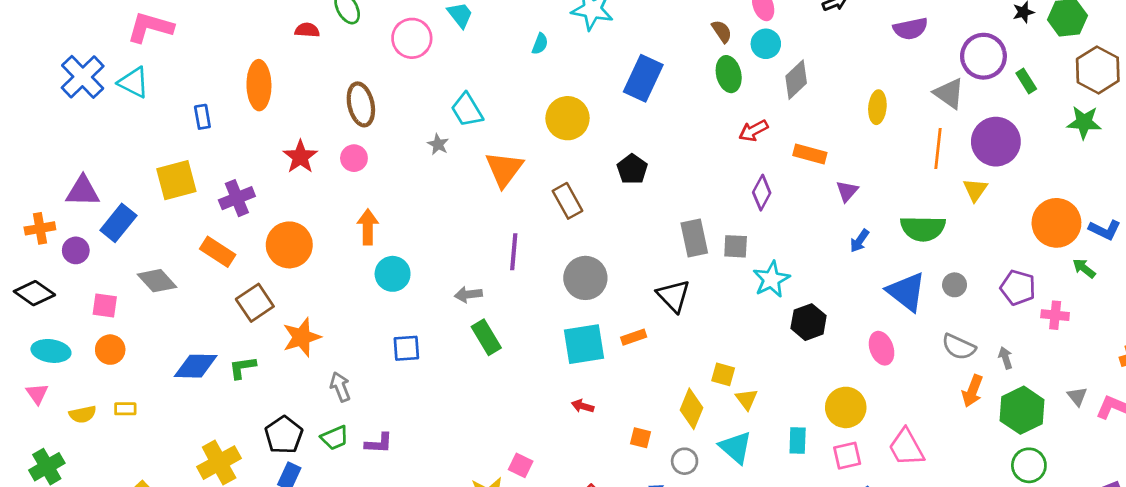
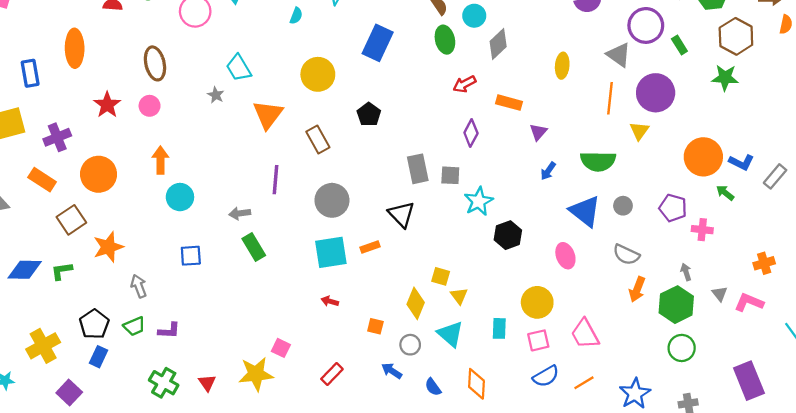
blue rectangle: (202, 117) -> (30, 73), size x1.4
gray arrow: (1006, 358) -> (686, 272), moved

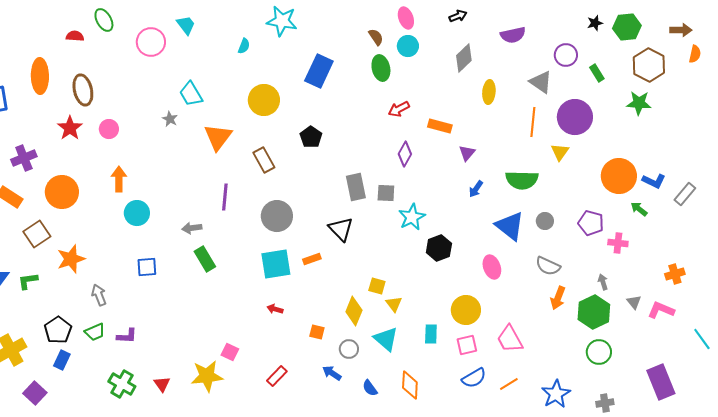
purple circle: (646, 25) -> (566, 55), size x0.7
gray diamond: (498, 44) -> (464, 58), moved
brown ellipse: (155, 63) -> (83, 90), moved

